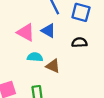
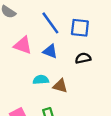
pink triangle: (26, 32) -> (23, 45), moved

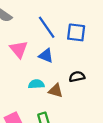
pink triangle: (23, 45) -> (19, 49), turned 30
black semicircle: (83, 58) -> (77, 77), moved

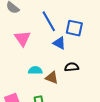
blue triangle: (46, 56) -> (59, 43), moved

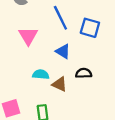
blue triangle: (59, 43) -> (63, 51), moved

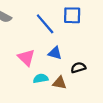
blue square: (90, 28) -> (72, 15), moved
pink triangle: (28, 36) -> (26, 57), moved

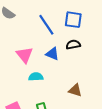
black semicircle: (78, 68) -> (73, 45), moved
brown triangle: (60, 83) -> (75, 90), moved

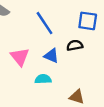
blue square: (73, 20) -> (88, 21), moved
cyan semicircle: (36, 77) -> (43, 79), moved

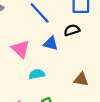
cyan semicircle: (43, 79) -> (37, 74), moved

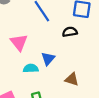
blue triangle: (51, 43) -> (48, 59), moved, turned 48

